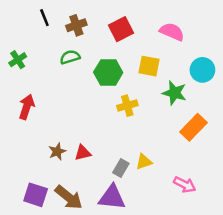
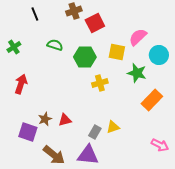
brown cross: (76, 25) -> (74, 11), moved
pink semicircle: (172, 32) -> (138, 37), moved, turned -66
green semicircle: (70, 57) -> (55, 45), turned 35
pink arrow: (185, 185) -> (160, 145), moved
purple square: (36, 195) -> (28, 132), moved

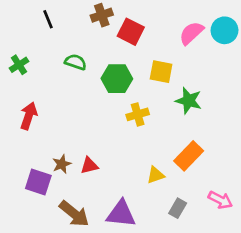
red square: (95, 23) -> (131, 32), turned -36
pink semicircle: (138, 37) -> (191, 33), moved
cyan circle: (159, 55) -> (224, 30), moved
orange rectangle: (152, 100) -> (189, 156), moved
gray rectangle: (95, 132) -> (178, 208), moved

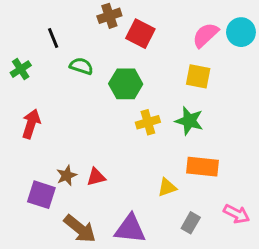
black line: (48, 19) -> (53, 38), moved
yellow square: (161, 72) -> (198, 76), moved
green star: (189, 101) -> (189, 121), moved
orange rectangle: (189, 156) -> (203, 167), turned 52

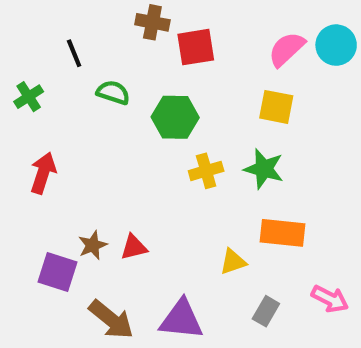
brown cross: (109, 16) -> (152, 22), turned 30
red square: (140, 34) -> (196, 47), turned -36

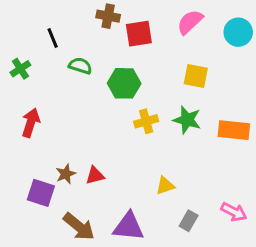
pink semicircle: (287, 49) -> (190, 22), moved
orange rectangle: (282, 233) -> (234, 130), moved

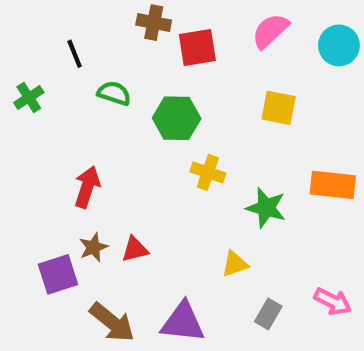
green star: (187, 120) -> (266, 208), moved
yellow cross: (146, 121) -> (208, 172), turned 35
red arrow: (31, 123) -> (87, 187), moved
purple square: (41, 193) -> (58, 274), turned -36

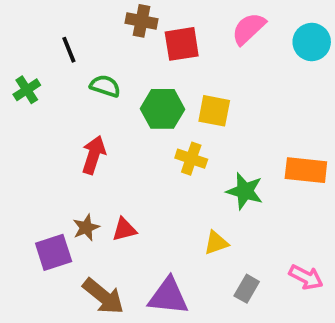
yellow square: (279, 108) -> (214, 111), moved
red arrow: (87, 187) -> (94, 155), moved

